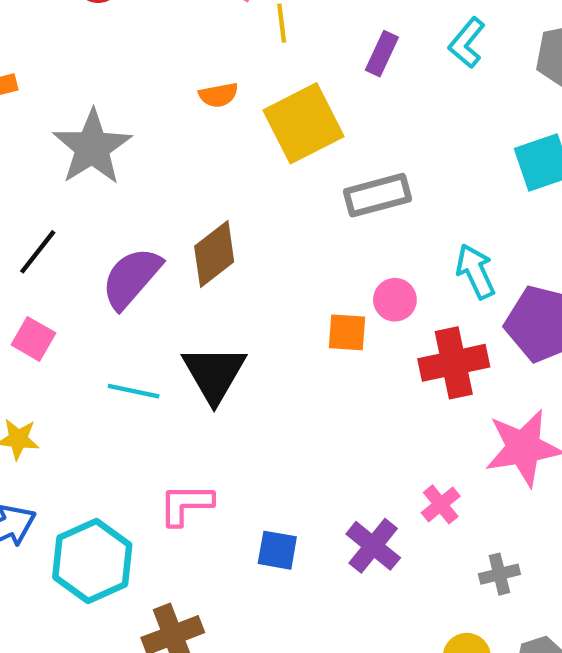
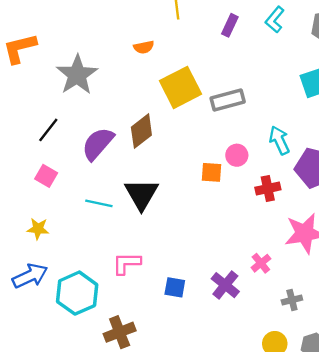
yellow square: (303, 123) -> (181, 87), moved
red cross: (454, 363) -> (268, 189), size x0.7

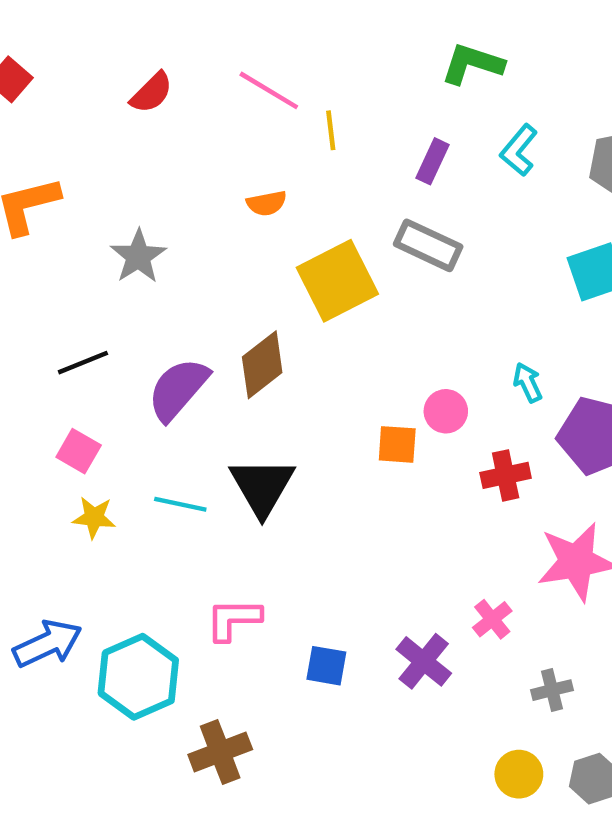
gray star: (77, 75) -> (138, 256), size x0.7
gray rectangle: (228, 100) -> (428, 245), moved, turned 40
black line: (48, 130) -> (83, 363), turned 30
cyan arrow: (279, 140) -> (528, 383), size x0.7
yellow star: (38, 229) -> (94, 517), moved

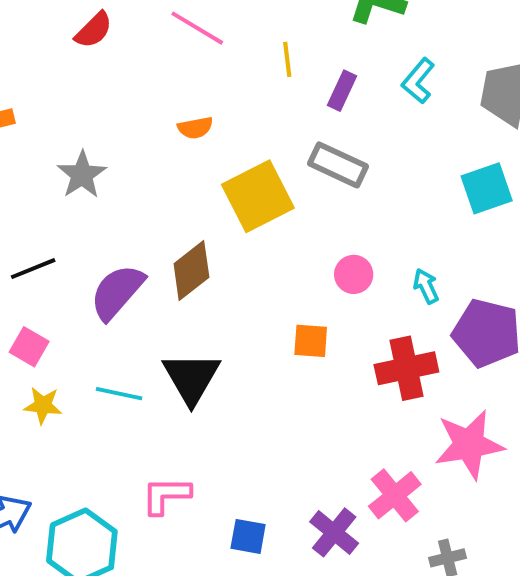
yellow line: (331, 130) -> (287, 59), moved
pink circle: (446, 411) -> (354, 274), moved
red cross: (506, 475) -> (406, 368), size x1.4
pink cross: (492, 619) -> (395, 495), size x1.5

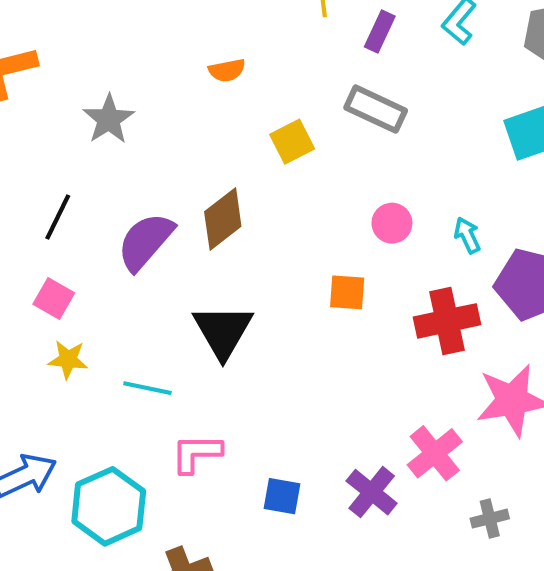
yellow square: (258, 196) -> (292, 142), size x0.6
black line: (33, 269) -> (58, 217), turned -42
cyan line: (119, 394) -> (147, 388), moved

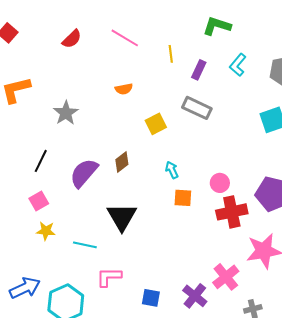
brown diamond: (223, 219) -> (122, 162), size x0.7
pink circle: (392, 223) -> (220, 183), moved
cyan arrow: (467, 235) -> (172, 170), moved
pink square: (54, 298) -> (39, 201), turned 30

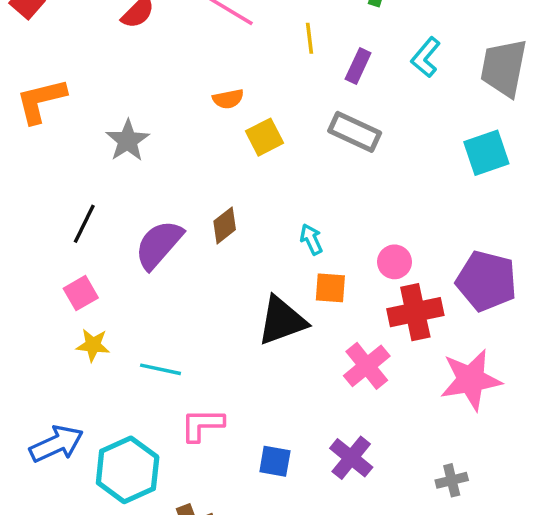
yellow square: (156, 124) -> (264, 137), moved
black triangle: (122, 217) -> (282, 321), moved, turned 40
pink cross: (226, 277) -> (367, 366), moved

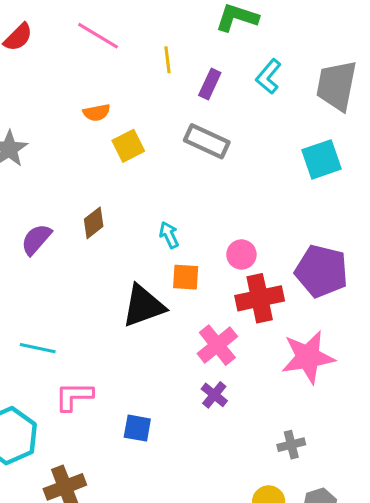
purple semicircle: (159, 245) -> (36, 239), size x0.7
purple cross: (351, 458) -> (214, 395), moved, size x0.7

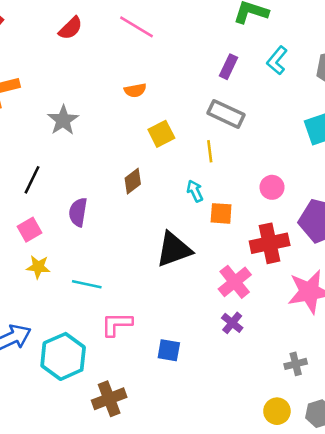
yellow line: (168, 60) -> (210, 151), moved
yellow square: (128, 146) -> (161, 134), moved
purple semicircle: (36, 239) -> (78, 212), moved, turned -32
pink circle: (241, 254) -> (272, 187), moved
orange square: (186, 277) -> (221, 213), moved

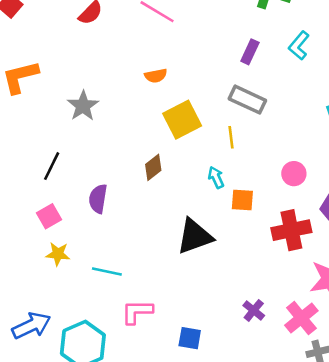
yellow square: (161, 134) -> (182, 120), size x1.4
pink cross: (235, 282) -> (301, 318), moved

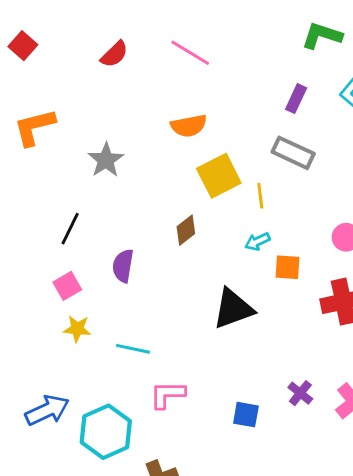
orange semicircle: (156, 76) -> (189, 126), size x1.4
yellow line: (231, 137) -> (260, 196), moved
cyan arrow: (216, 177) -> (257, 242), turned -90
blue square: (190, 338) -> (246, 415), moved

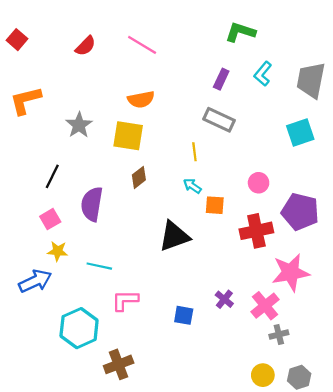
yellow square: (219, 176) -> (128, 136), moved, turned 36
cyan arrow: (257, 242) -> (192, 186), turned 60
purple semicircle: (123, 266) -> (92, 204), size x1.4
blue arrow: (47, 410) -> (35, 281), moved

